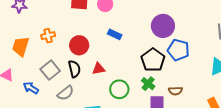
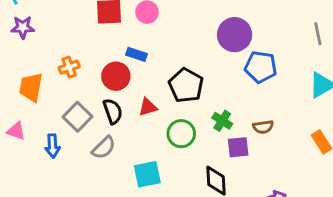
blue rectangle: (115, 34) -> (136, 54), moved
black pentagon: (153, 60) -> (186, 85), moved
blue arrow: (31, 88) -> (53, 146), turned -119

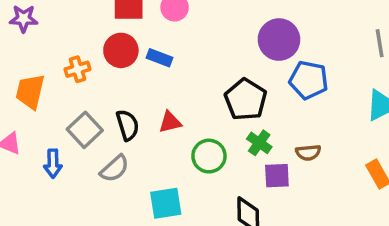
red circle: (116, 76) -> (121, 50), moved
black pentagon: (186, 85) -> (246, 100), moved

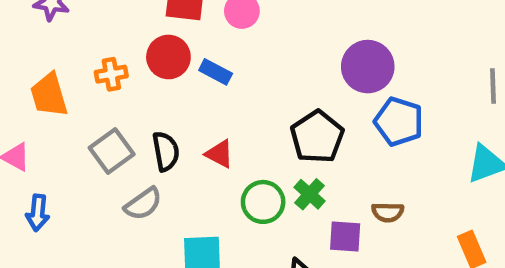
orange trapezoid: (30, 92) -> (49, 95), turned -36
red triangle: (170, 122) -> (219, 154), turned 35
green cross: (259, 143) -> (310, 194), moved
blue arrow: (53, 164) -> (38, 213), moved

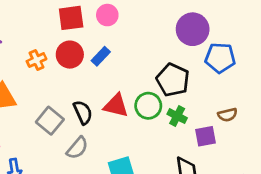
blue rectangle: (216, 72) -> (101, 56), turned -60
orange cross: (111, 74) -> (37, 60), moved
red triangle: (219, 154) -> (116, 106), size x1.4
green circle: (263, 202) -> (148, 106), moved

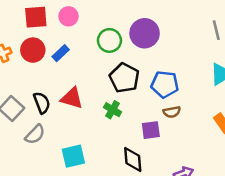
blue pentagon: (220, 58) -> (165, 84), moved
green circle: (148, 106) -> (109, 40), moved
green cross: (177, 116) -> (113, 110), moved

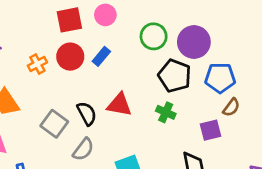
purple circle: (145, 33) -> (194, 42), moved
brown semicircle: (172, 112) -> (231, 107), turned -36

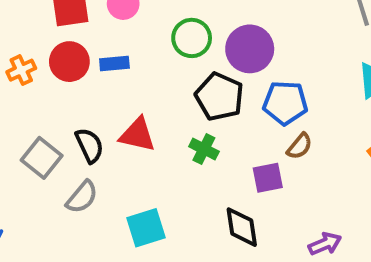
blue rectangle: (101, 56) -> (114, 63), turned 42

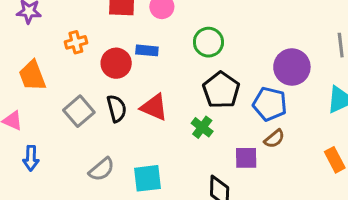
purple circle: (250, 49) -> (292, 67), moved
red circle: (69, 62) -> (116, 63), moved
gray semicircle: (82, 197) -> (102, 169), moved

